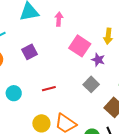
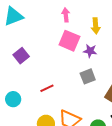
pink arrow: (59, 19) -> (66, 15), moved
gray square: (91, 84) -> (88, 76), turned 35

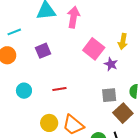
pink arrow: (66, 15) -> (73, 17), moved, size x1.5
gray square: (88, 76) -> (109, 95), moved

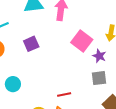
red line: (59, 89) -> (64, 95), moved
gray square: (109, 95) -> (99, 78), moved

